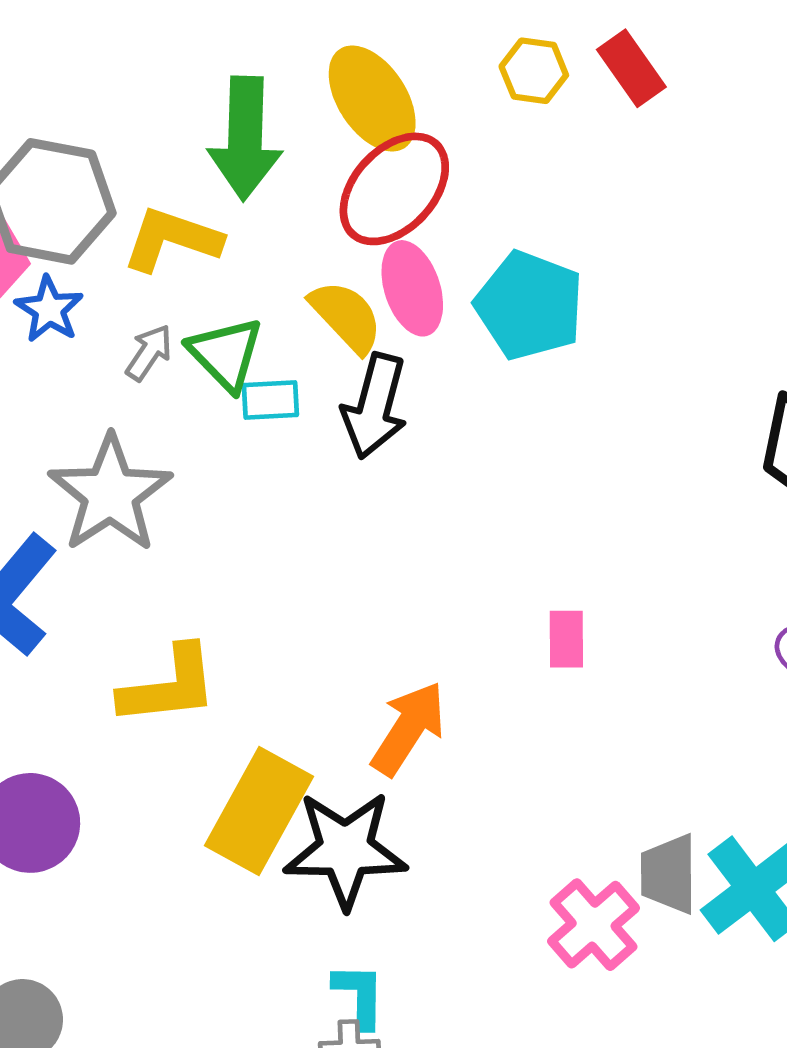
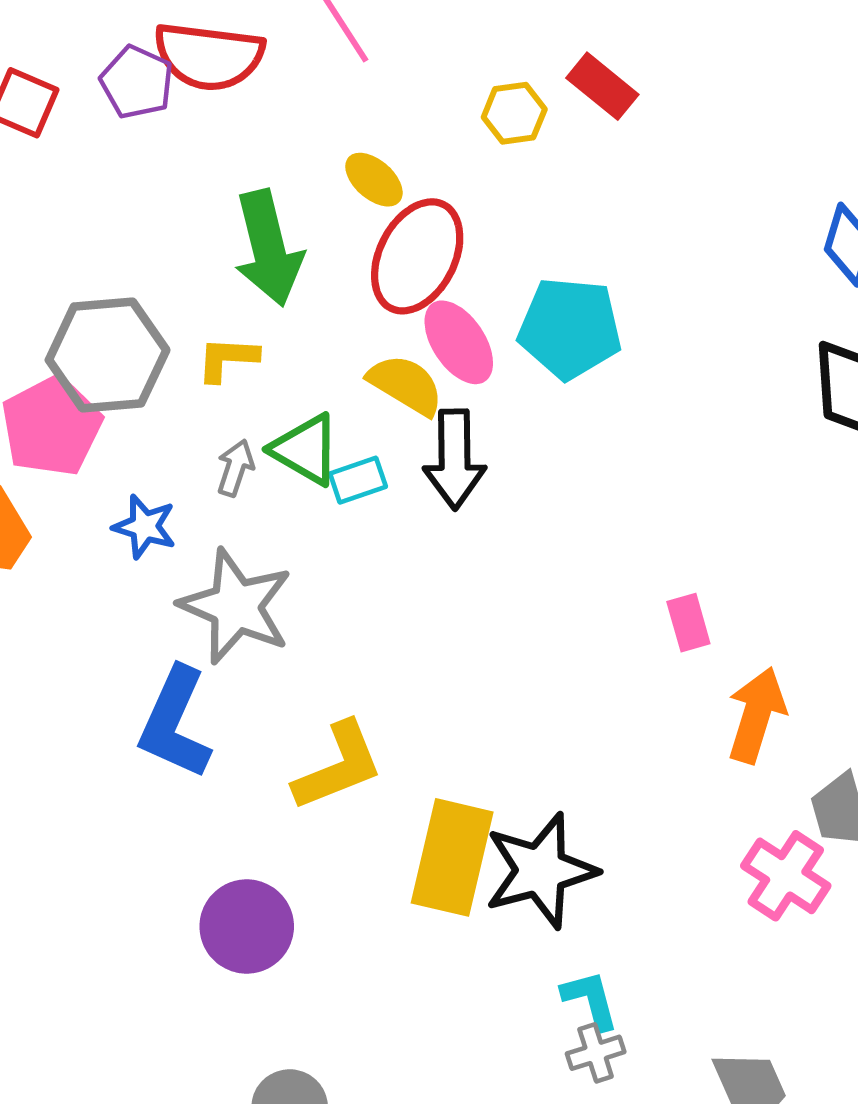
yellow ellipse: (372, 99) -> (374, 180), size x0.6
yellow L-shape: (172, 239) -> (227, 359), size x0.7
blue star: (49, 309) -> (145, 527), moved
orange arrow: (408, 728) -> (756, 715), moved

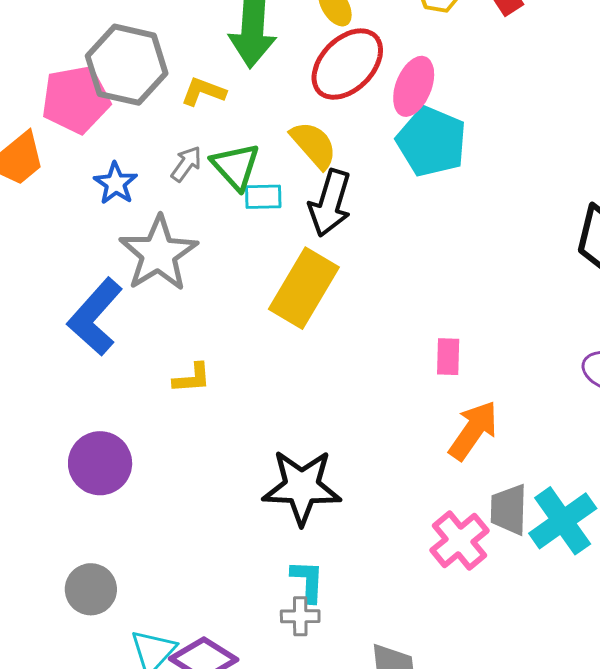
pink ellipse: (459, 342) -> (414, 86), moved, turned 38
yellow L-shape: (338, 766) -> (192, 378), size x0.6
yellow rectangle: (452, 857) -> (304, 288), moved

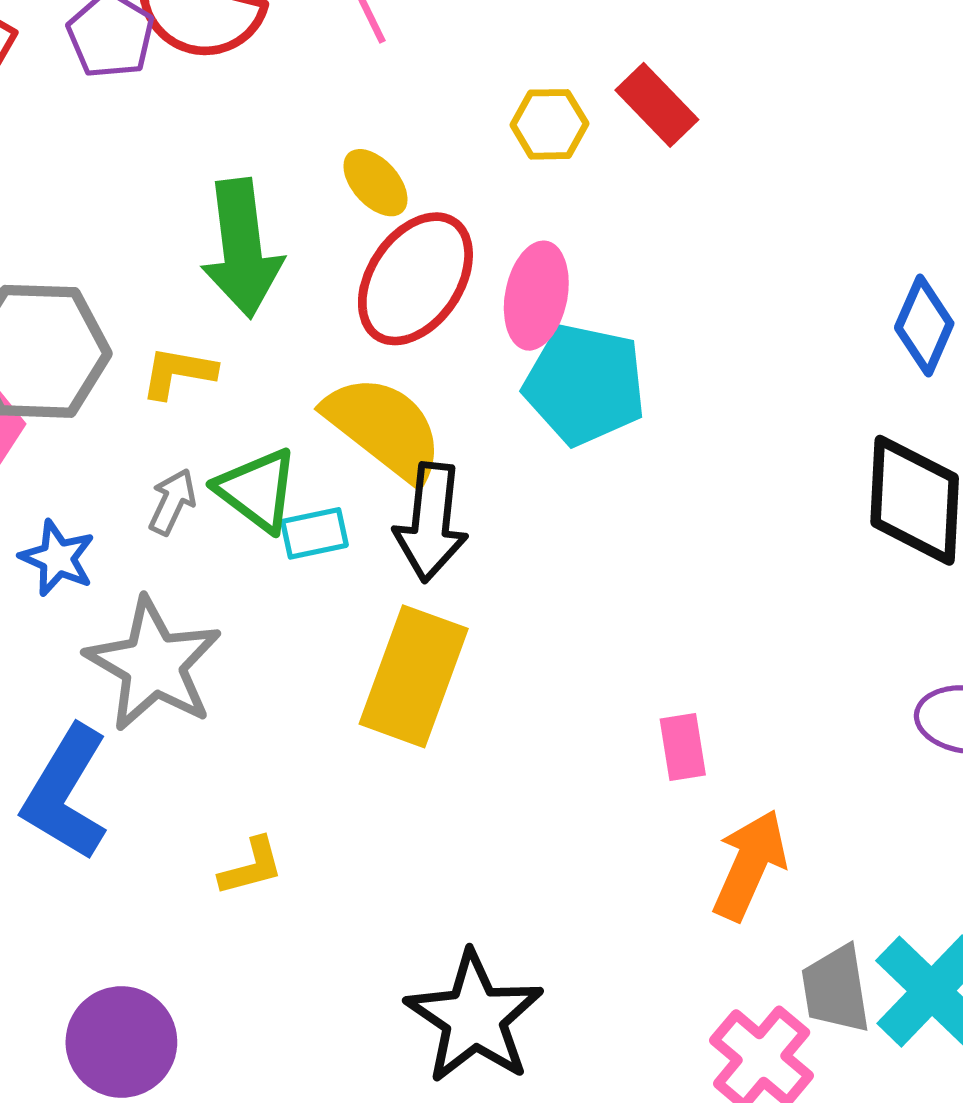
yellow semicircle: (314, 145) -> (384, 428), size x1.4
black star: (302, 487) -> (474, 1017), turned -30

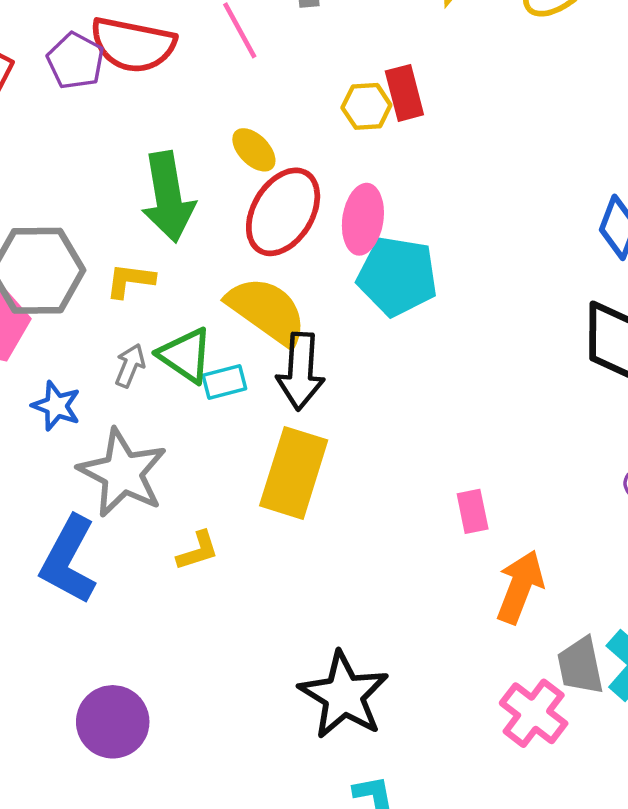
red rectangle: (657, 105) -> (404, 93), moved, turned 32
yellow L-shape: (251, 867) -> (198, 551), moved

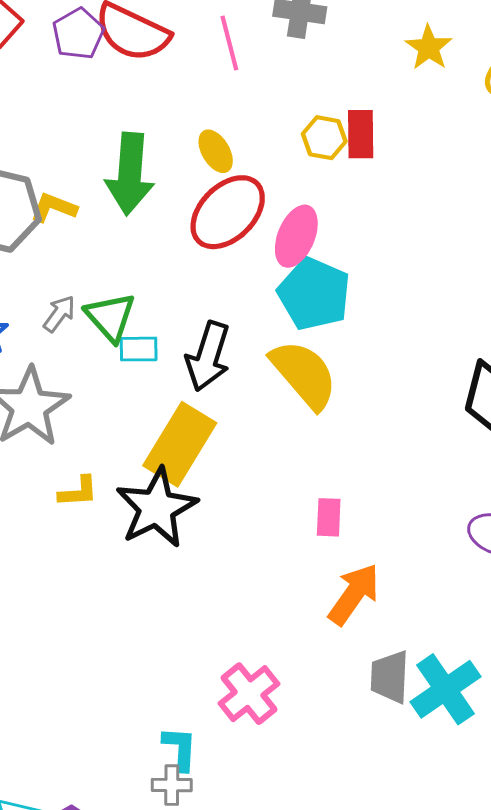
yellow L-shape: (130, 280) -> (54, 208), moved
yellow semicircle: (267, 311) -> (304, 374), moved
black star: (344, 695) -> (157, 508), moved
pink cross: (534, 713) -> (249, 694), moved

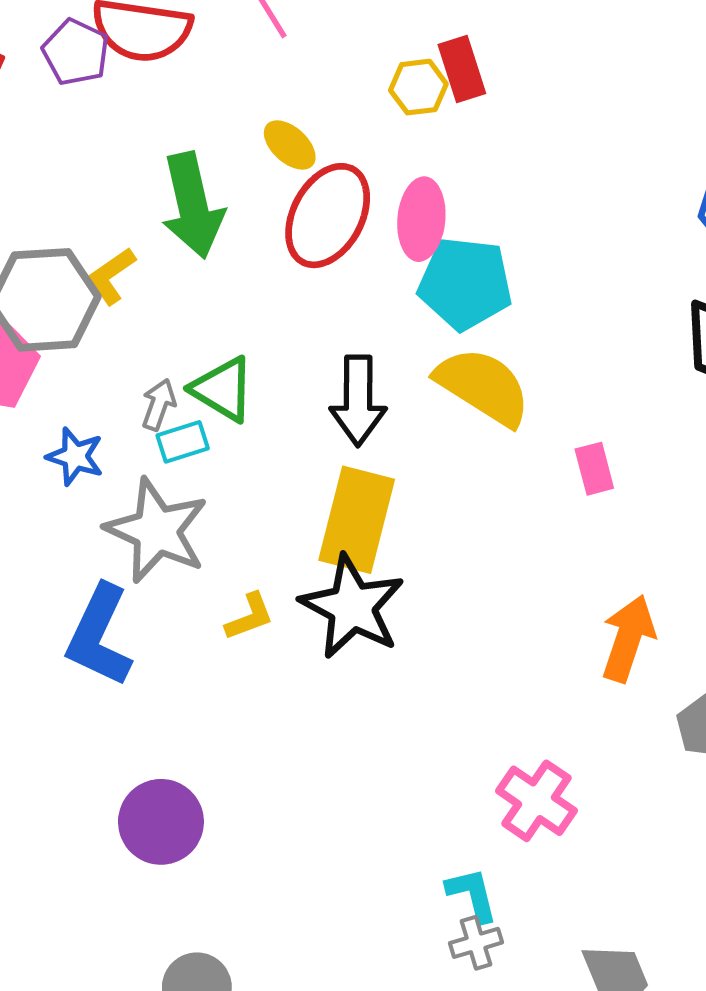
yellow L-shape: (54, 208) -> (111, 276), turned -39
cyan rectangle: (139, 349) -> (183, 442), moved
pink rectangle: (329, 517) -> (594, 469), moved

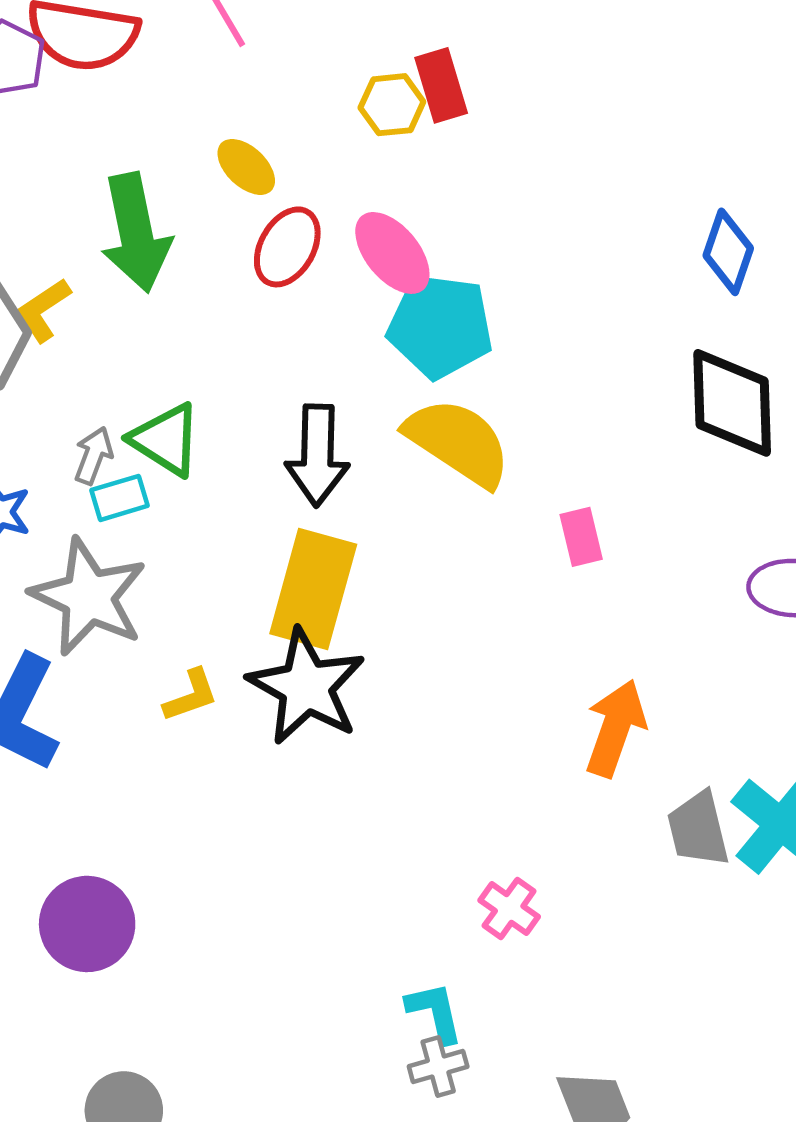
red ellipse: (328, 216) -> (287, 247), size x0.7
pink ellipse: (421, 219) -> (392, 253), turned -46
pink cross: (537, 801) -> (509, 908), size x0.7

